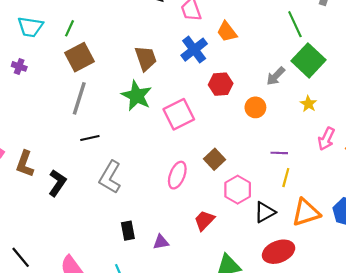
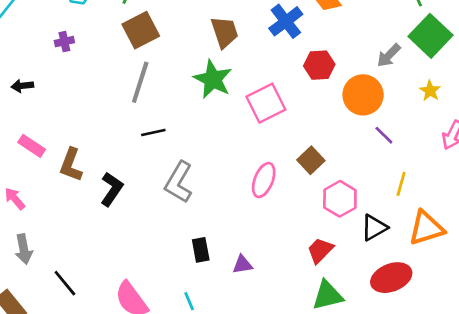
purple cross: (19, 66) -> (64, 42), turned -32
orange circle: (255, 107) -> (363, 95), size x1.5
purple line: (279, 153) -> (384, 135), moved, turned 42
red trapezoid: (204, 220) -> (320, 250), moved

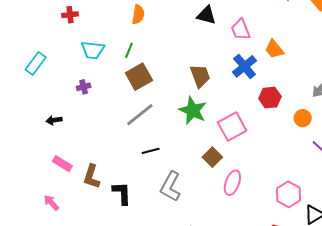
gray line: (140, 82) -> (140, 115), turned 36
orange circle: (363, 95) -> (303, 118), size x0.6
brown square: (311, 160) -> (212, 157), moved
black L-shape: (112, 189) -> (122, 193), turned -35

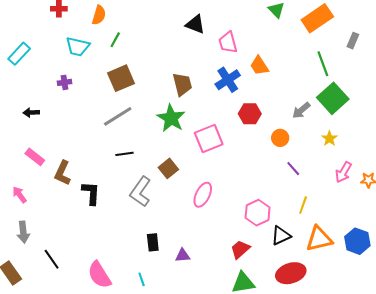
orange semicircle: (138, 14) -> (99, 15), moved
green line: (129, 50) -> (115, 40), moved
brown square: (212, 157) -> (168, 168), moved

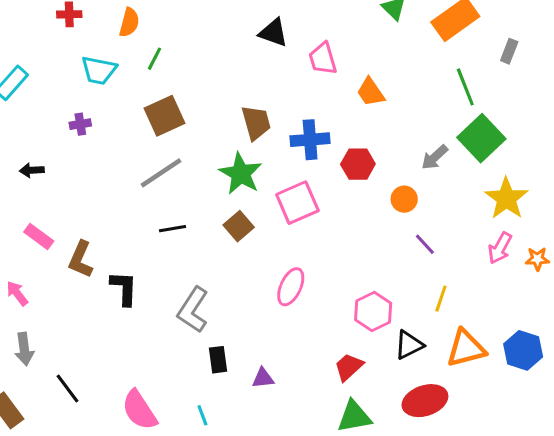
blue cross: (228, 80) -> (310, 140), moved, turned 30
yellow star: (329, 139) -> (506, 198), moved, size x1.8
brown square: (168, 168) -> (239, 226), moved
gray L-shape: (140, 192) -> (193, 310), moved

